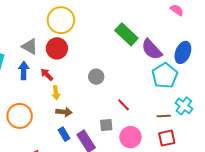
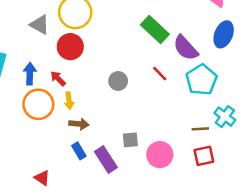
gray triangle: (30, 46) -> (40, 25), moved
blue ellipse: (183, 52) -> (224, 34), moved
red line: (123, 105) -> (160, 74), moved
orange circle: (20, 116) -> (38, 104), moved

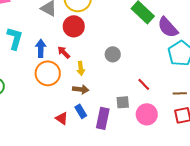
red line: (160, 74) -> (144, 84), moved
yellow arrow: (69, 101) -> (81, 68), moved
purple rectangle: (106, 160) -> (103, 118), turned 45
red triangle: (42, 178) -> (62, 118), moved

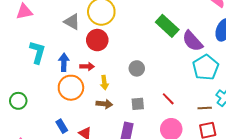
red arrow: (64, 52) -> (87, 66), turned 136
gray square: (123, 102) -> (138, 104), moved
blue rectangle: (81, 111) -> (62, 126), moved

